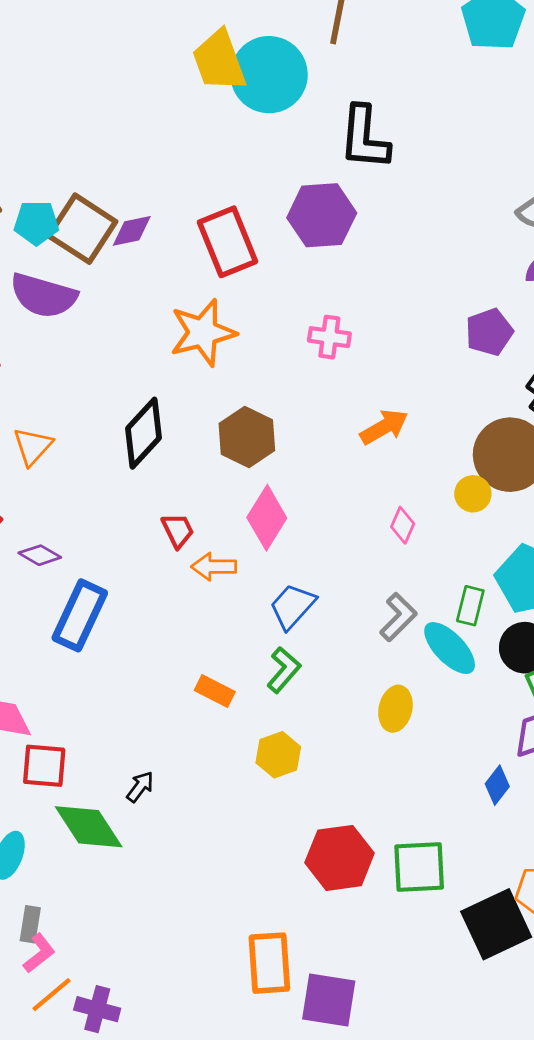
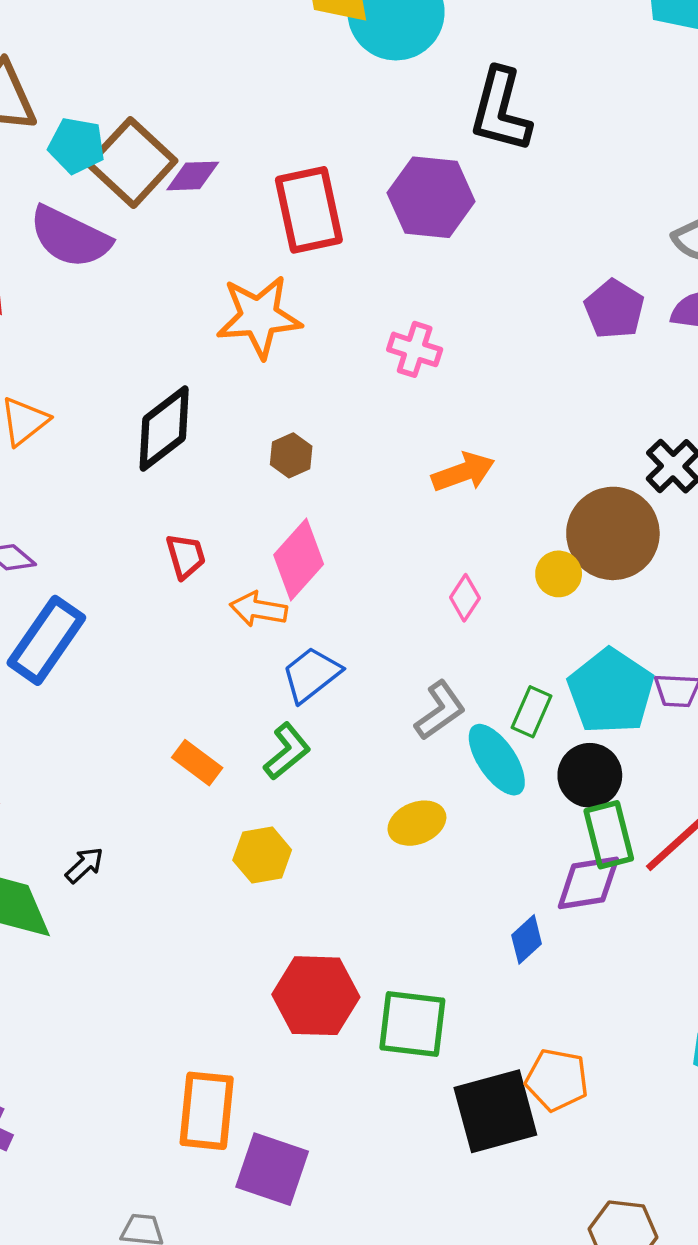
purple pentagon: (489, 332) -> (614, 309), moved, turned -30
brown hexagon: (247, 437) -> (291, 455), size x0.6
orange arrow: (214, 567) -> (258, 609), moved
yellow ellipse: (395, 709) -> (417, 823), turned 45

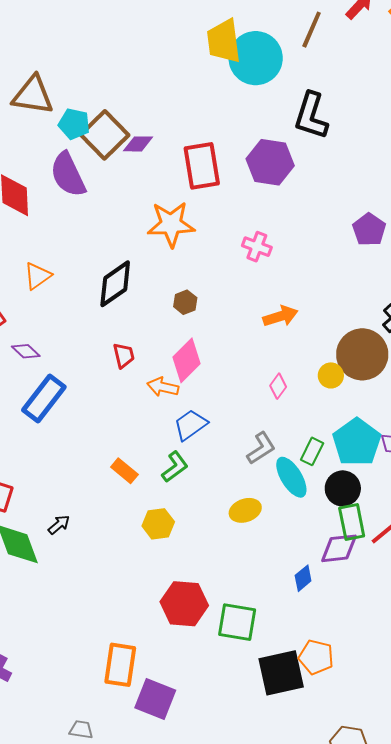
purple semicircle: (70, 237) -> (68, 175), turned 36

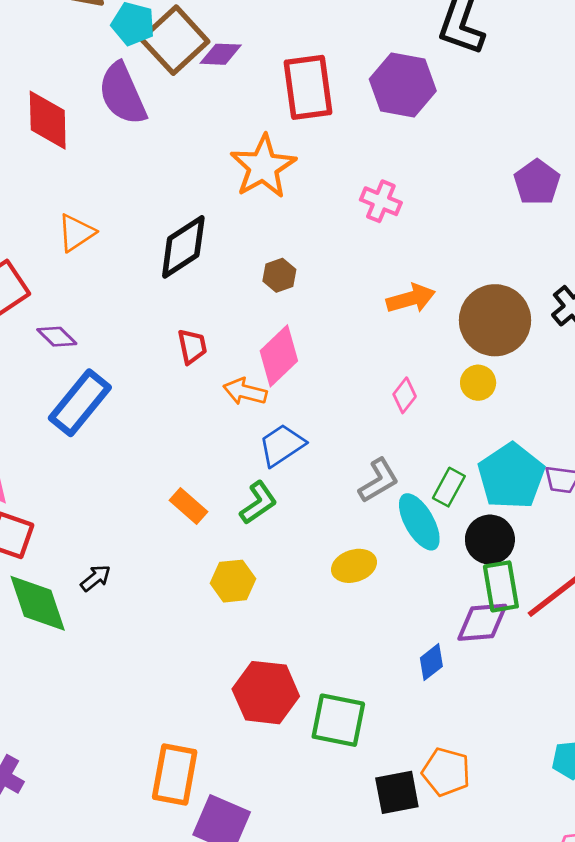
orange star: (171, 224) -> (263, 167), turned -30
brown circle: (362, 354) -> (495, 320), moved
black square: (281, 673) -> (397, 792), size x0.7

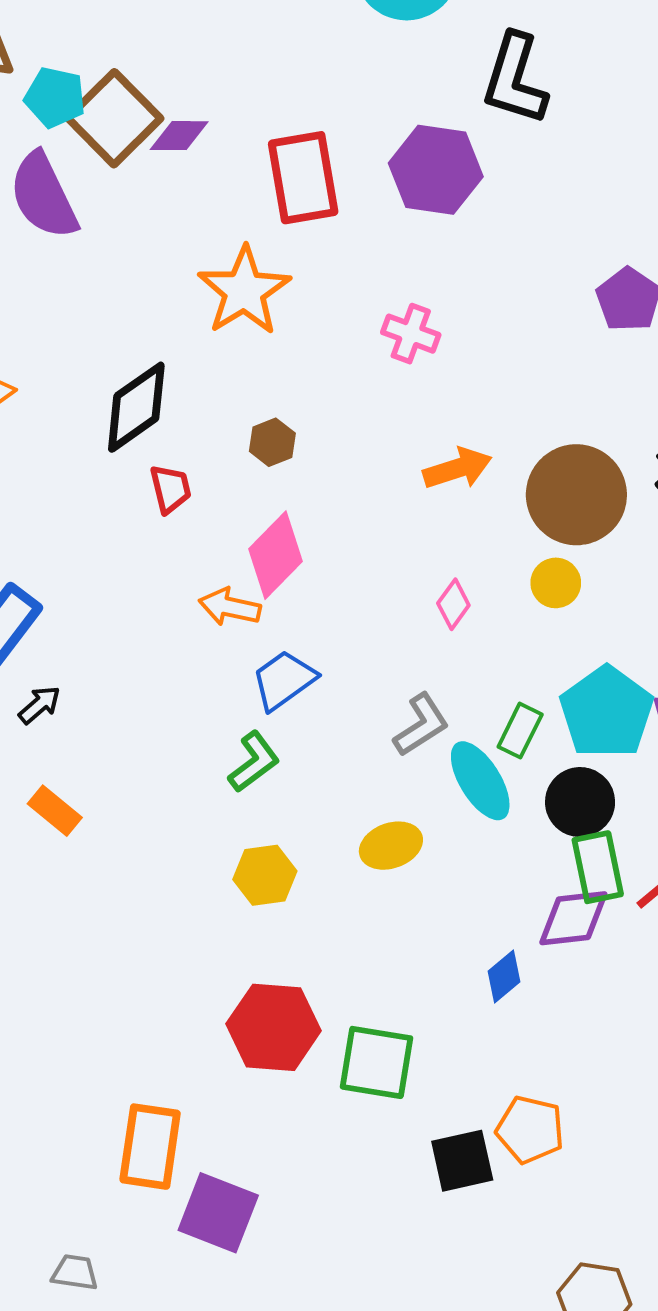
red trapezoid: (192, 346) -> (170, 489), moved
orange rectangle: (188, 506) -> (55, 811), moved
black arrow: (96, 578) -> (39, 705), moved
yellow hexagon: (233, 581) -> (265, 875), moved

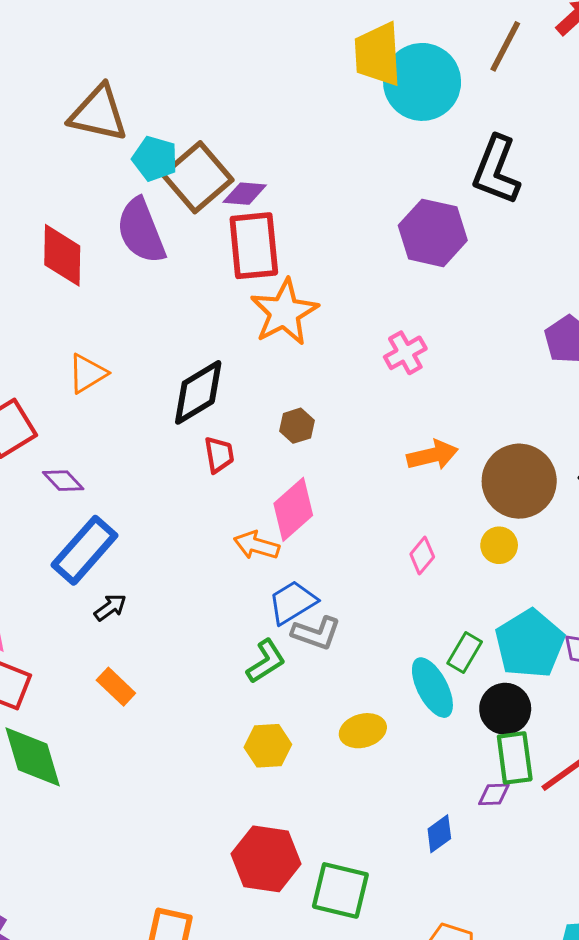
red rectangle: (303, 178) -> (254, 246), moved
pink cross: (411, 334) -> (405, 353), turned 36
gray L-shape: (421, 725) -> (316, 633), moved, turned 48
purple diamond: (573, 918) -> (494, 794), size x0.6

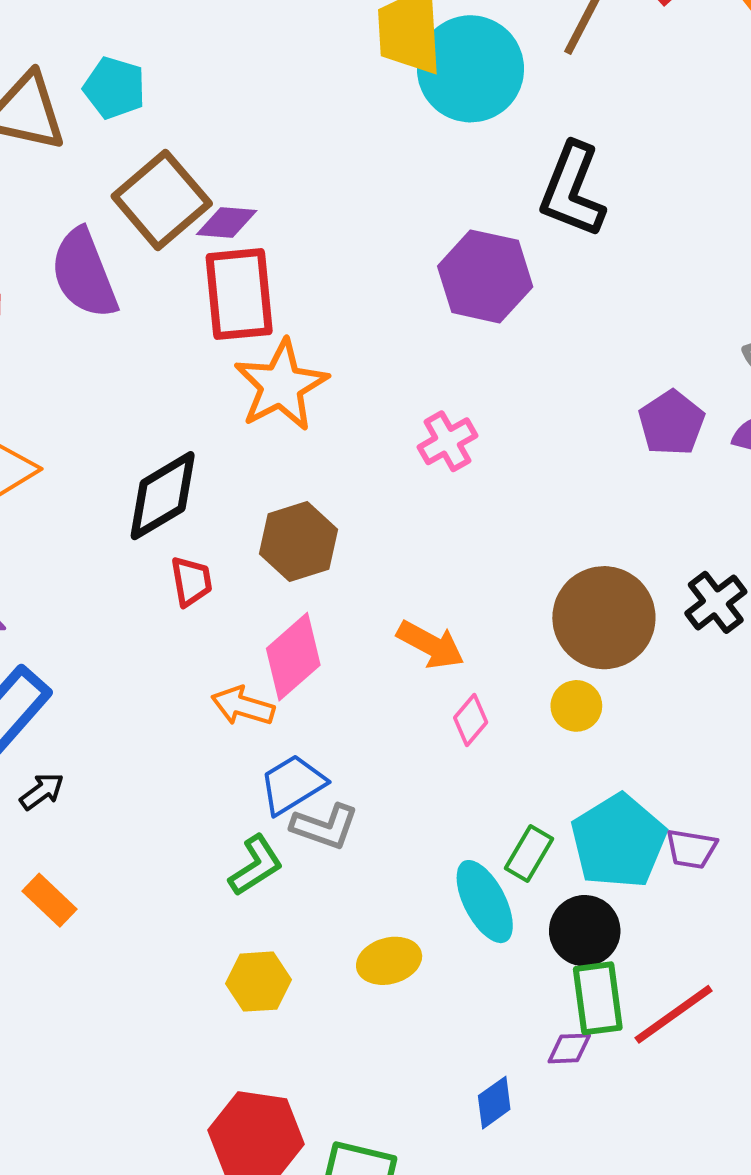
cyan pentagon: (155, 159) -> (114, 88), moved
brown hexagon: (297, 426) -> (298, 542), size x1.6
orange arrow: (433, 455) -> (431, 645), moved, turned 42

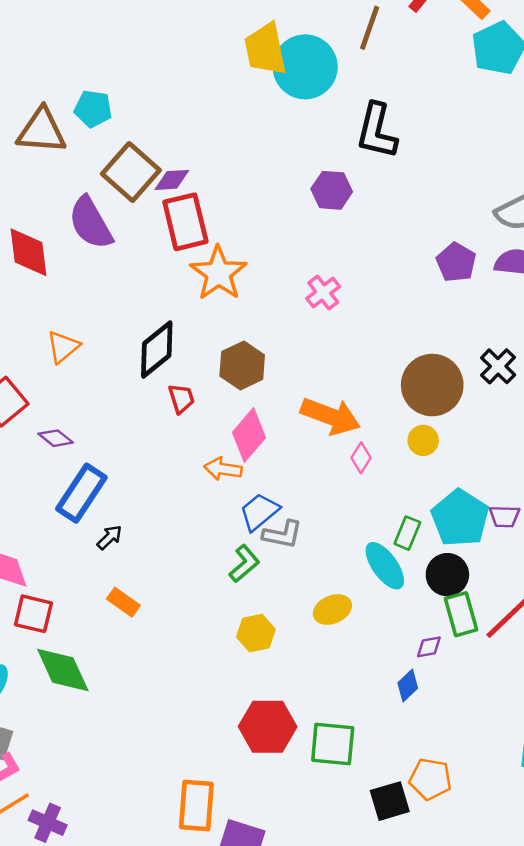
purple hexagon: (485, 276) -> (332, 190), size x0.7
orange arrow: (431, 645) -> (330, 416), size x1.4
purple diamond: (569, 1048) -> (429, 647), moved

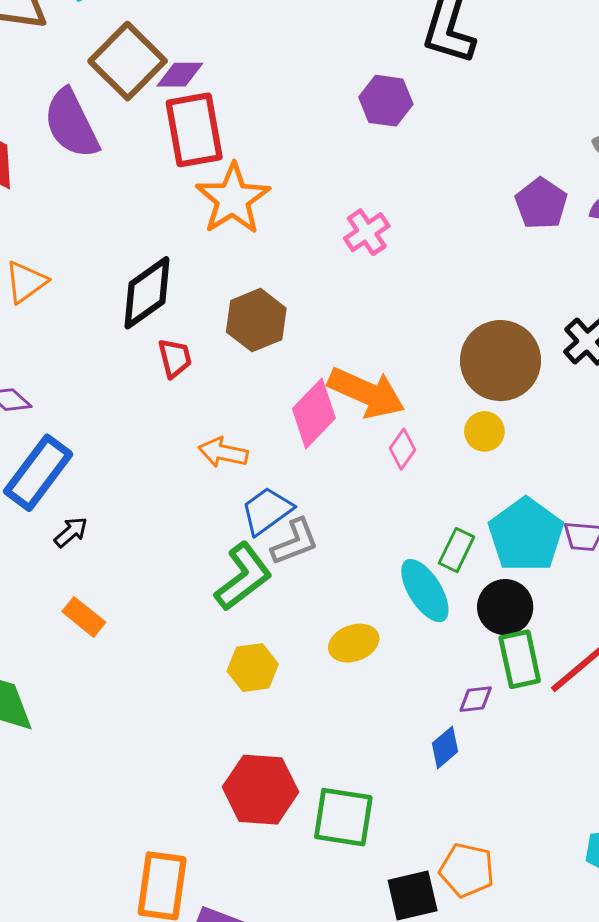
pink diamond: (249, 435) -> (314, 413), moved
gray L-shape: (282, 534) -> (295, 542), turned -36
green L-shape: (244, 564) -> (243, 577), size x1.4

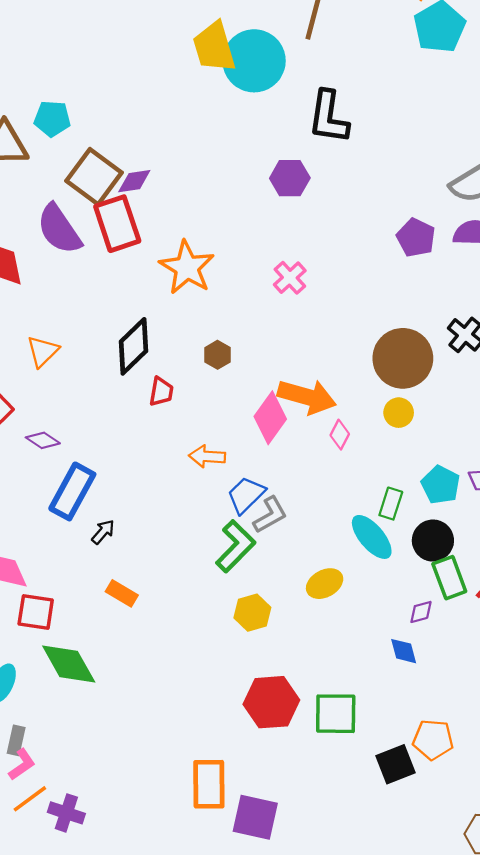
red rectangle: (194, 130) -> (117, 224), moved
brown hexagon: (256, 320) -> (217, 355), size x0.6
red trapezoid: (175, 358) -> (161, 392), turned 32
cyan pentagon: (526, 535) -> (441, 485), size x0.7
blue diamond: (445, 747) -> (404, 651), turned -56

